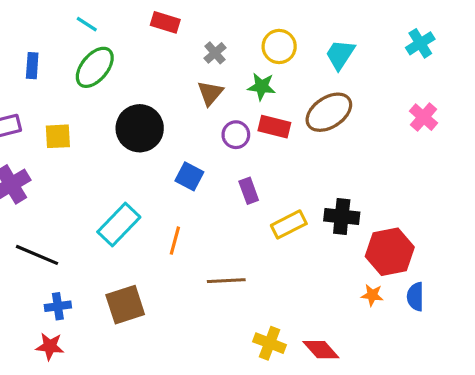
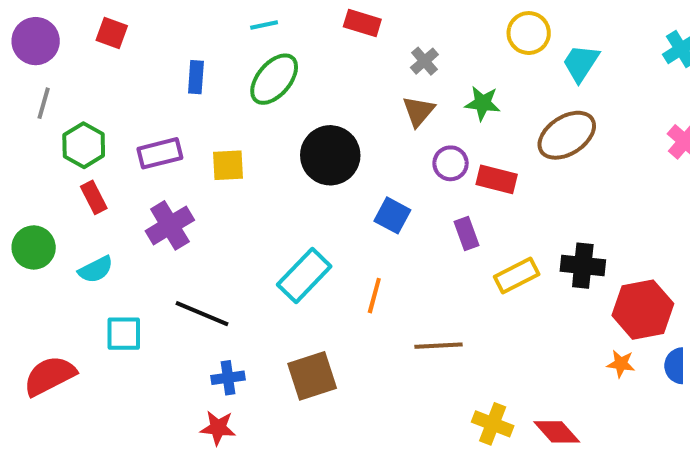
cyan line: (87, 24) -> (264, 25), turned -45
yellow circle: (279, 46) -> (529, 33), moved
red rectangle: (274, 127) -> (497, 179), moved

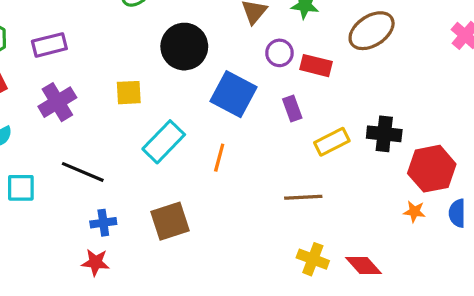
yellow square: (228, 165) -> (129, 93), moved
blue square: (392, 215) -> (233, 94), size x1.6
brown line: (438, 346) -> (303, 197), moved

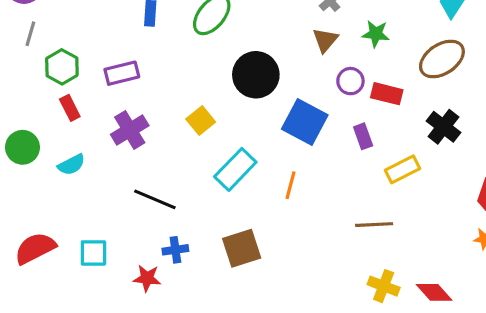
yellow square: (129, 93) -> (201, 120), turned -36
black cross: (384, 134) -> (444, 127), moved, turned 32
cyan square: (21, 188) -> (93, 253), moved
red star: (95, 262) -> (147, 278), moved

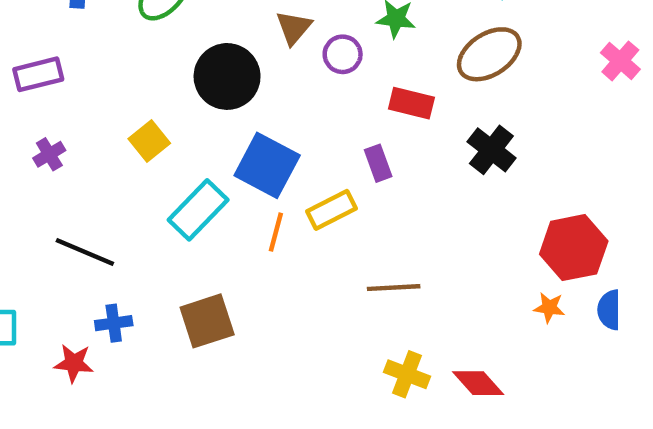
brown triangle: (325, 40) -> (294, 28), moved
purple circle: (350, 81) -> (343, 54), moved
blue square: (305, 122) -> (267, 165), moved
purple cross: (130, 130) -> (49, 154), size x0.6
yellow rectangle: (403, 169) -> (331, 210), moved

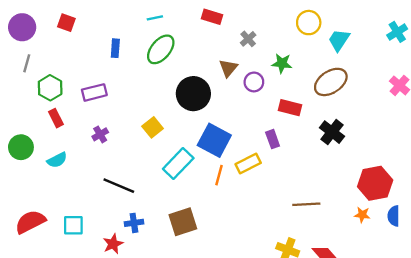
brown line: (394, 288) -> (306, 204), moved
red star: (74, 363) -> (113, 244), turned -30

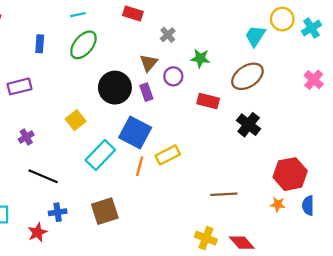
yellow circle: (309, 23) -> (282, 19), moved
purple cross: (100, 134) -> (26, 137), moved
purple rectangle: (273, 139) -> (146, 92), moved

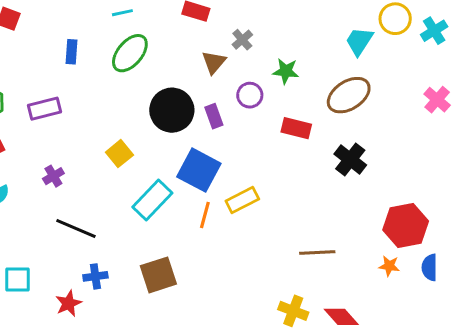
brown triangle: (149, 63) -> (214, 62), moved

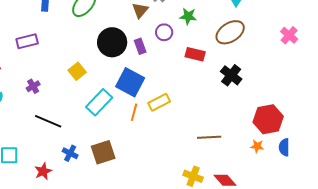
blue cross: (95, 276) -> (70, 153), moved, turned 35

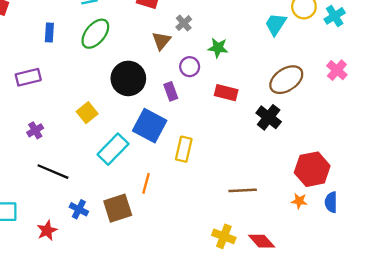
brown ellipse: (230, 32) -> (286, 80), moved
purple rectangle: (140, 46) -> (171, 91), moved
yellow rectangle: (159, 102) -> (184, 149), turned -50
orange line: (134, 112) -> (146, 183), moved

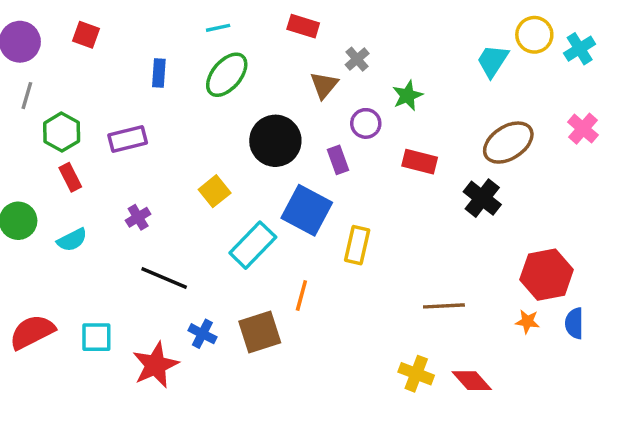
green star: (218, 48) -> (407, 96), turned -30
red star: (47, 230) -> (155, 365), size x1.5

